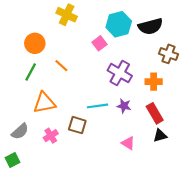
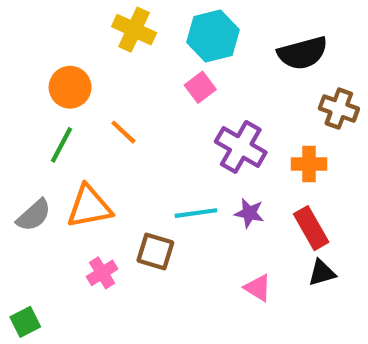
cyan hexagon: (119, 24) -> (213, 36), moved
gray semicircle: (20, 131) -> (34, 215), moved

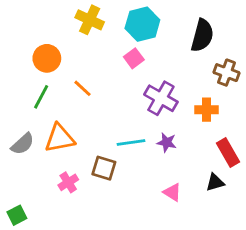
black semicircle: (303, 53) -> (202, 36), turned -60
red rectangle: (311, 228) -> (228, 152), moved

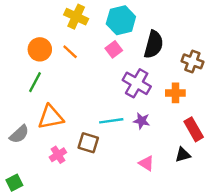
black semicircle: (202, 36) -> (154, 45), moved
orange line: (82, 88) -> (70, 52), moved
gray semicircle: (23, 144) -> (19, 134), moved

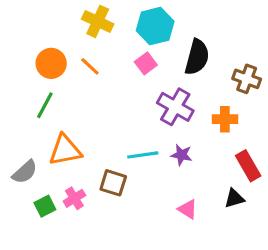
green square: (14, 183) -> (45, 206), moved

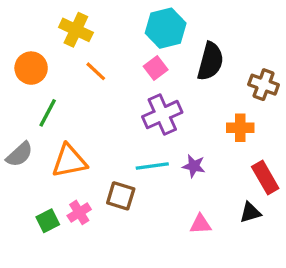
yellow cross: (98, 21) -> (76, 30), moved
orange circle: (51, 63) -> (31, 68), moved
purple cross: (175, 107) -> (162, 115), moved, turned 36
gray semicircle: (25, 172) -> (19, 154), moved
pink triangle: (188, 209) -> (200, 224), turned -35

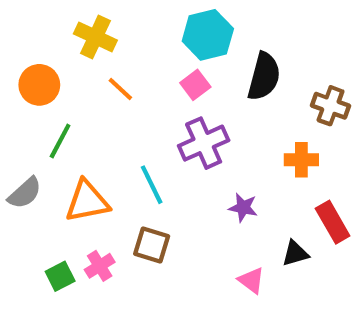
cyan line: (152, 166) -> (152, 185), moved, turned 72
black triangle: (250, 212) -> (295, 253), moved
pink triangle: (200, 224) -> (251, 280), turned 40

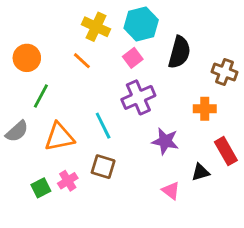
yellow cross: (95, 37) -> (96, 27), moved
purple star: (243, 208) -> (165, 141), size x1.4

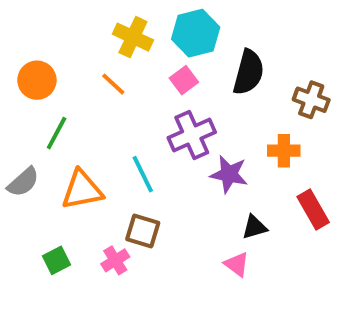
purple star: (165, 141) -> (229, 174), moved
black triangle: (200, 172) -> (254, 227), moved
pink cross: (68, 181) -> (115, 260), moved

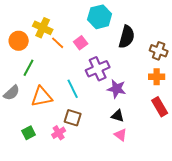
yellow cross: (133, 37) -> (43, 28), moved
pink square: (184, 80) -> (81, 43), moved
orange cross: (284, 151) -> (157, 77), moved
black triangle: (254, 227) -> (118, 116), moved, turned 32

